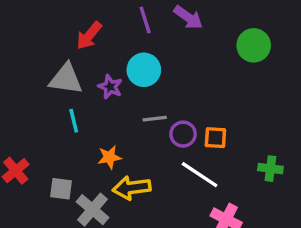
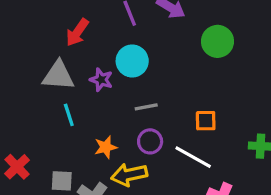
green circle: (254, 45) -> (217, 41), moved
purple circle: (183, 134) -> (150, 141), moved

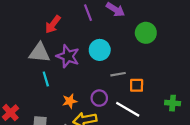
cyan circle: (132, 61) -> (100, 50), moved
purple star: (101, 80) -> (68, 56), size x1.5
gray line: (146, 107) -> (118, 74), moved

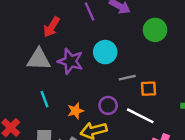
cyan line: (46, 79) -> (44, 99), moved

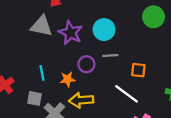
gray line: (127, 78) -> (110, 55), moved
cyan line: (44, 99) -> (42, 73), moved
purple circle: (108, 105) -> (86, 64), moved

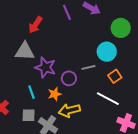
cyan circle: (104, 30) -> (107, 52), moved
purple star: (70, 33) -> (45, 67), moved
orange square: (138, 70) -> (115, 76), turned -32

